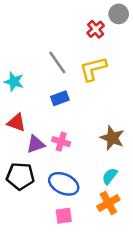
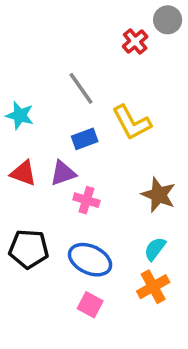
yellow L-shape: (93, 69) -> (132, 123), moved, turned -104
purple triangle: (36, 144) -> (63, 173), moved
pink square: (64, 216) -> (90, 305), turned 36

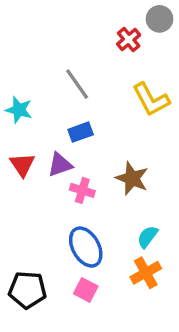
yellow L-shape: (132, 123) -> (151, 99), moved
red triangle: (23, 173) -> (22, 165), turned 36
brown star: (159, 195) -> (132, 178), moved
black pentagon: (29, 249) -> (27, 290), moved
blue ellipse: (90, 260) -> (86, 247), turned 36

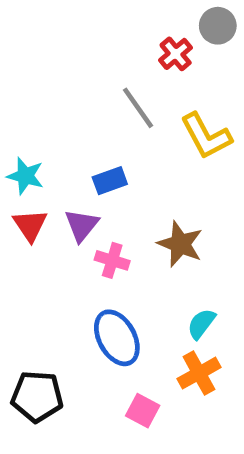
gray line: (77, 84) -> (138, 108), moved
cyan star: (19, 110) -> (25, 176), moved
purple triangle: (60, 165) -> (82, 225), turned -32
pink square: (86, 290) -> (143, 411), moved

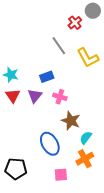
brown star: (180, 244) -> (71, 121), moved
pink cross: (112, 260) -> (60, 97), moved
pink square: (143, 411) -> (61, 175), turned -32

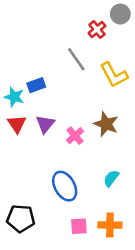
blue rectangle: (47, 77) -> (36, 85), moved
pink cross: (60, 97) -> (75, 136), moved, turned 32
brown star: (71, 121) -> (106, 124), moved
orange cross: (85, 159) -> (110, 225), moved, turned 30

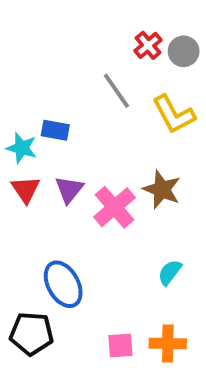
gray circle: (120, 14) -> (184, 51), moved
blue rectangle: (36, 85) -> (55, 130), turned 30
pink cross: (75, 136) -> (114, 207), size x1.5
blue ellipse: (65, 186) -> (63, 284), moved

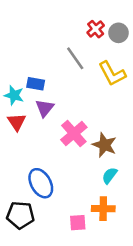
purple triangle: (69, 189) -> (45, 108), moved
brown star: (162, 189) -> (104, 145), moved
orange cross: (168, 343) -> (103, 209), moved

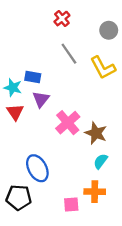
red cross: (96, 29) -> (62, 19), moved

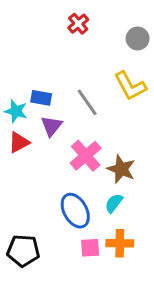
gray line: (69, 54) -> (87, 102), moved
red triangle: (15, 112) -> (19, 142), turned 36
cyan semicircle: (101, 161) -> (114, 203), moved
blue ellipse: (37, 168) -> (75, 211), moved
pink square: (71, 204) -> (90, 248), moved

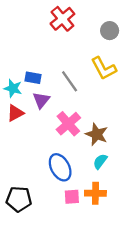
red cross: (78, 24) -> (62, 19), size x1.5
cyan semicircle: (114, 203) -> (100, 161), moved

